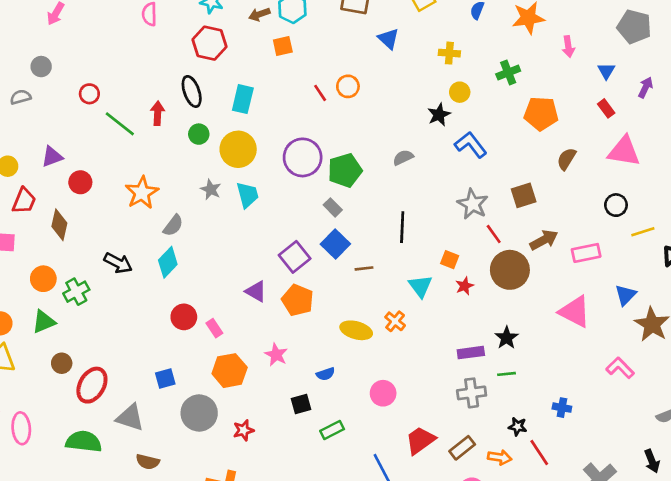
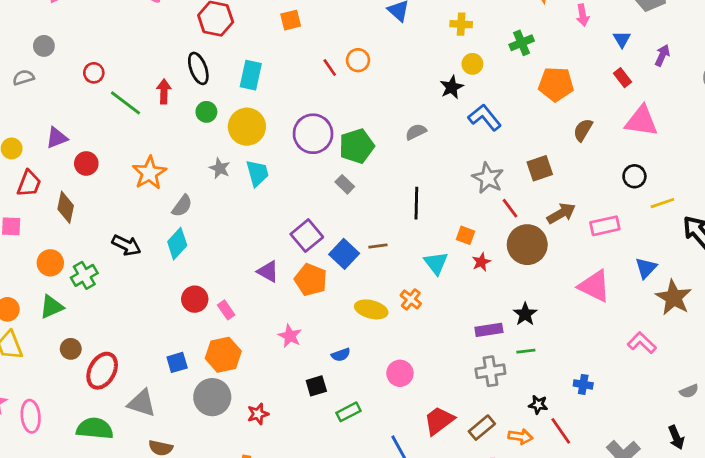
blue square: (335, 244) -> (344, 254), moved
orange hexagon: (230, 371) -> (223, 355), moved

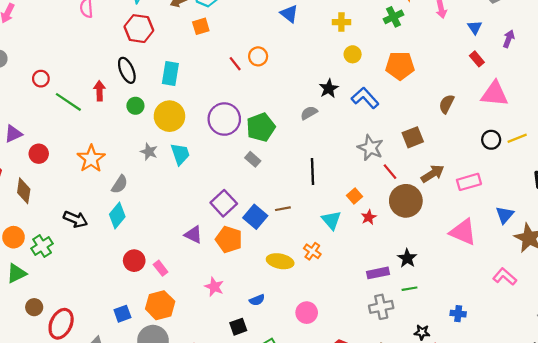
green cross: (522, 43) -> (393, 17), moved
orange pentagon: (556, 84) -> (400, 66), moved
black star: (452, 87) -> (329, 89), moved
yellow line: (662, 203) -> (517, 138), moved
orange square: (465, 235) -> (355, 196), turned 32

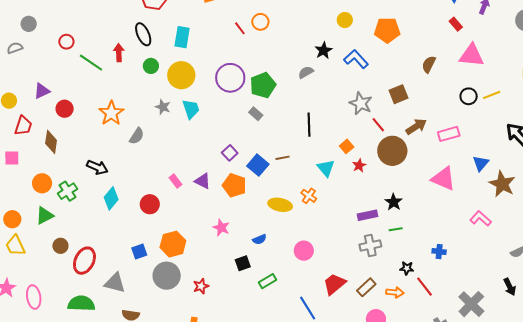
purple square: (224, 203) -> (230, 153), size x0.7
cyan diamond: (117, 216) -> (111, 198), moved
pink rectangle: (161, 268) -> (176, 181), moved

